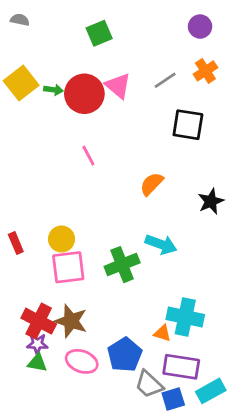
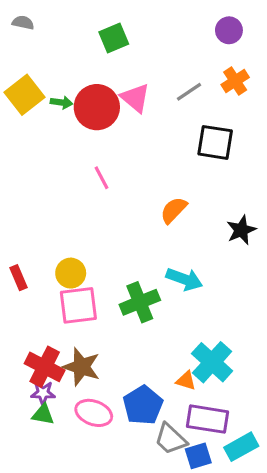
cyan cross: (185, 317) -> (212, 362), turned 30

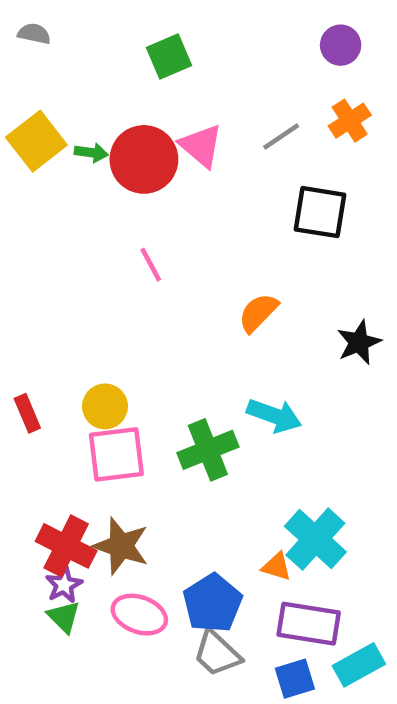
purple star: (43, 393) -> (64, 585), turned -30
green triangle: (43, 414) -> (64, 617), turned 35
gray trapezoid: (171, 439) -> (217, 653), moved

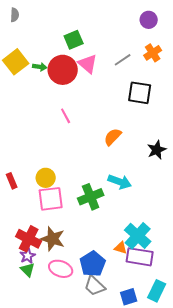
gray semicircle: (34, 34) -> (15, 15), turned 80
green square: (169, 57) -> (74, 40), moved
purple rectangle: (309, 624) -> (140, 257), moved
cyan rectangle: (359, 665) -> (157, 291), turned -35

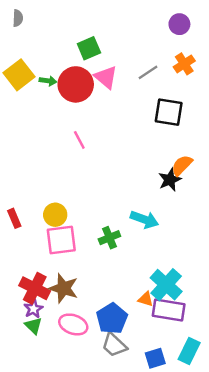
orange semicircle: (113, 137) -> (182, 165), moved
black star: (157, 150) -> (170, 180), moved
green cross: (91, 197) -> (109, 238), size x0.7

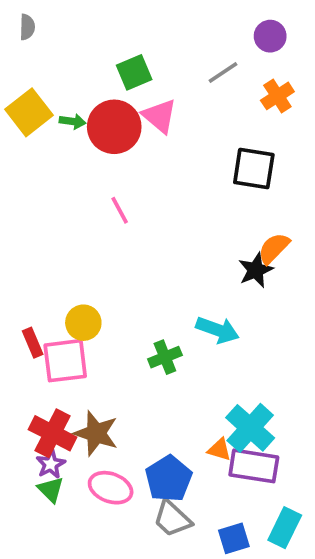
gray line: (148, 72) -> (223, 72), moved
red rectangle: (14, 218) -> (33, 343), moved
pink square: (61, 240) -> (65, 361), moved

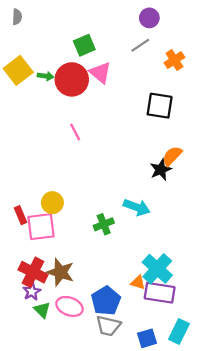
purple circle: (270, 36) -> (149, 18), moved
green triangle: (51, 489) -> (42, 310), moved
gray trapezoid: (172, 519) -> (108, 326), turned -30

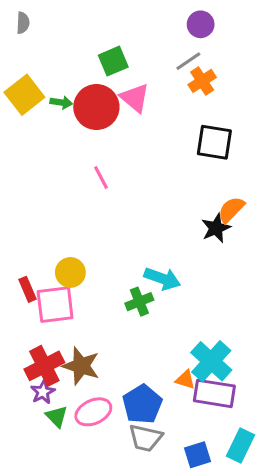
orange cross: (174, 60) -> (202, 81), moved
cyan arrow: (137, 207) -> (162, 279), moved
red cross: (33, 272) -> (44, 366), turned 36
pink ellipse: (69, 306) -> (93, 412), turned -45

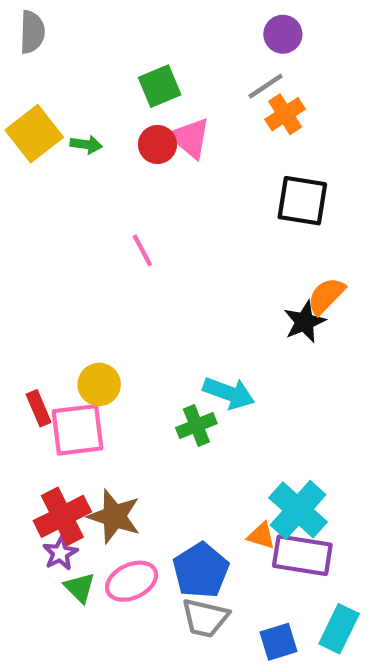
gray semicircle: (23, 23) -> (32, 32), size x1.4
red circle: (96, 107) -> (157, 144), moved, size x0.6

